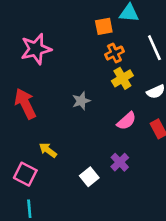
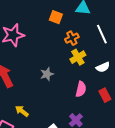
orange square: (104, 26) -> (56, 17), moved, turned 32
pink semicircle: (126, 121) -> (81, 89), turned -35

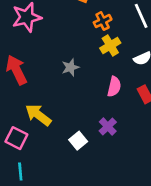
yellow arrow: (22, 111) -> (38, 115), size x1.5

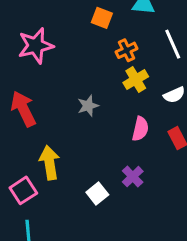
yellow arrow: (38, 115) -> (50, 163), turned 44
pink square: (16, 138) -> (23, 190), turned 30

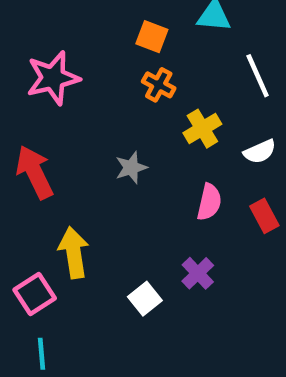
orange cross: (127, 50) -> (159, 85), moved, turned -35

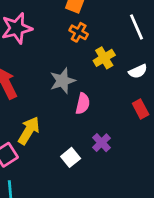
gray star: (131, 168) -> (62, 81), size x1.4
pink semicircle: (209, 202) -> (83, 104), moved
yellow arrow: (74, 253) -> (29, 131), turned 40

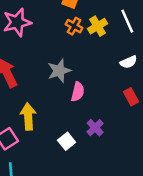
yellow cross: (104, 58) -> (98, 26), moved
yellow arrow: (29, 131) -> (28, 116), turned -35

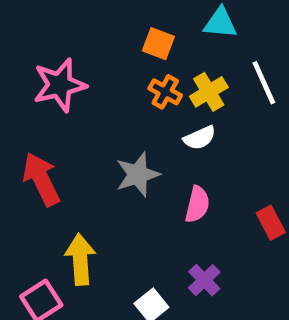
white semicircle: (128, 62) -> (200, 138), moved
pink semicircle: (78, 92) -> (197, 204), moved

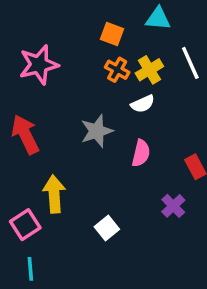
purple cross: (204, 280) -> (173, 206), moved

